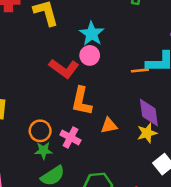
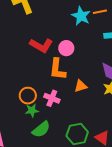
cyan star: (92, 34) -> (81, 16), moved
pink circle: (90, 55) -> (66, 48), moved
orange line: (140, 70) -> (100, 12), moved

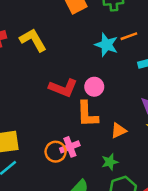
pink cross: (52, 98) -> (70, 147), moved, turned -35
green star: (32, 110) -> (110, 162), moved

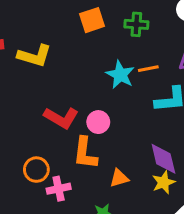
yellow L-shape: (33, 40) -> (34, 56), turned 128
orange circle: (56, 152) -> (36, 170), moved

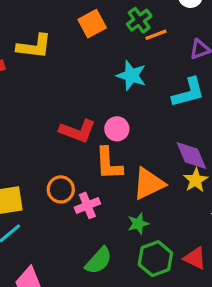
green cross: (136, 24) -> (139, 20), turned -30
yellow L-shape: (34, 56) -> (34, 46), moved
orange line: (148, 69) -> (156, 35), moved
orange triangle: (119, 178) -> (149, 184), size x1.6

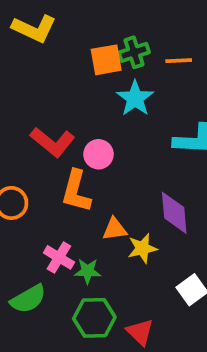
green cross: (139, 20) -> (134, 52), moved
orange square: (92, 24) -> (106, 60), moved
yellow star: (196, 180) -> (142, 248), moved
orange triangle: (149, 184) -> (115, 229), size x0.6
pink cross: (87, 205) -> (59, 257), moved, turned 35

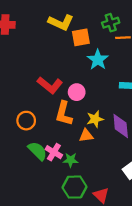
yellow L-shape: (34, 29) -> (61, 22), moved
green cross: (134, 52) -> (111, 23), moved
yellow star: (142, 248) -> (95, 119), moved
green semicircle: (28, 299) -> (37, 151), moved, turned -105

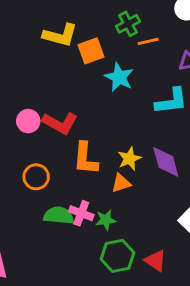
pink circle: (77, 92) -> (28, 121), moved
green semicircle: (37, 151) -> (59, 215), turned -30

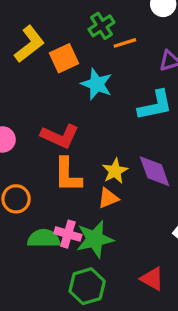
yellow L-shape: (60, 35) -> (29, 44), turned -48
red L-shape: (60, 123) -> (60, 136), moved
green star: (106, 220) -> (95, 239), size x1.6
green hexagon: (117, 256) -> (87, 286), moved

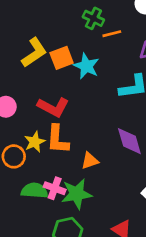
green cross: (101, 26) -> (93, 18), turned -35
yellow L-shape: (29, 44) -> (34, 52), moved
orange square: (64, 58) -> (62, 58), moved
yellow star: (115, 171) -> (35, 142), moved

